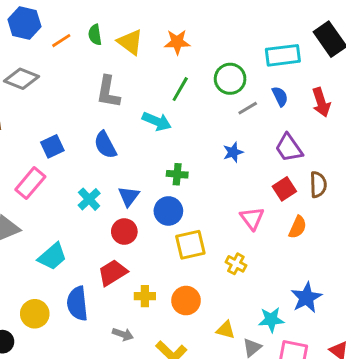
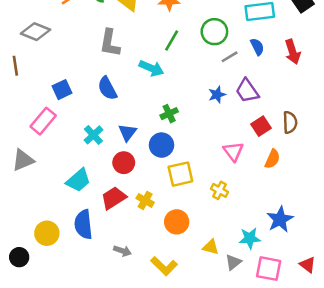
purple trapezoid: (289, 148) -> (247, 91), moved
green cross: (177, 174) -> (169, 114), turned -30
cyan trapezoid: (52, 256) -> (78, 180), moved
yellow cross: (145, 296) -> (145, 200), moved, turned 30

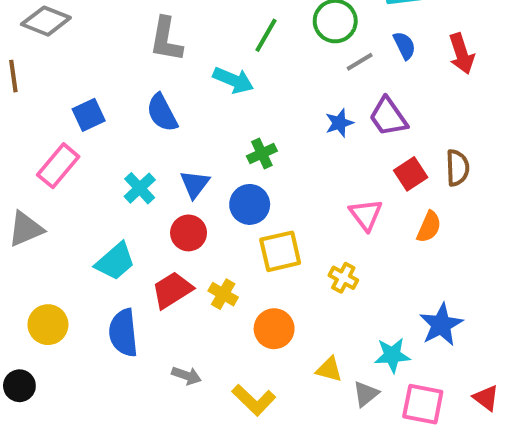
yellow circle: (47, 233) -> (48, 325), moved

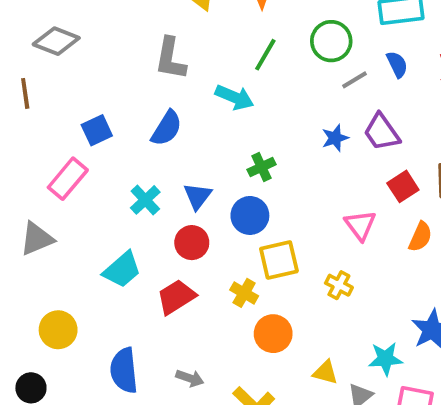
blue semicircle: (162, 113) -> (167, 128), turned -120
yellow cross: (223, 294) -> (244, 293), moved
blue semicircle: (123, 333) -> (124, 370), moved

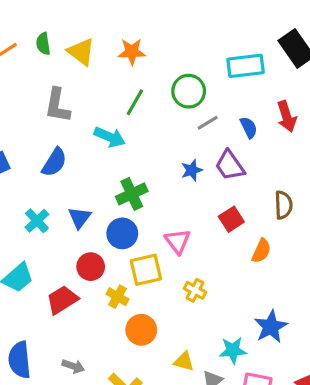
blue semicircle: (397, 64) -> (249, 128), moved
green cross: (262, 167) -> (132, 194), size x1.4
red square: (403, 186) -> (231, 219), moved
pink triangle: (360, 225) -> (178, 241), moved
red circle: (192, 243) -> (91, 267), moved

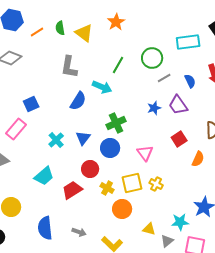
orange star: (132, 52) -> (116, 22), moved, turned -30
blue semicircle: (54, 162) -> (78, 101), moved
yellow square: (146, 270) -> (132, 183), moved

